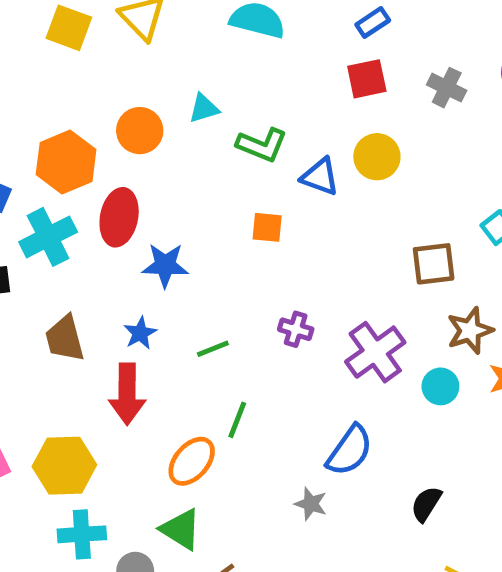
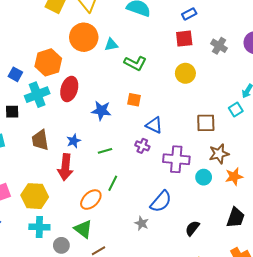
orange circle: (140, 131) -> (84, 37), moved, size x1.4
blue triangle: (320, 177) -> (154, 125), moved
blue star: (165, 265) -> (101, 111), moved
purple cross: (375, 352) -> (176, 159), turned 35

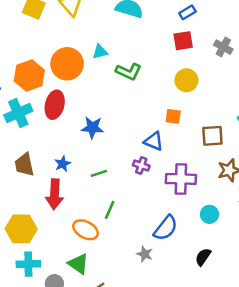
orange circle: (84, 37) -> (67, 64), moved
orange square: (134, 100) -> (173, 116), moved
cyan circle: (204, 177) -> (209, 214), moved
orange ellipse: (91, 200) -> (86, 230), turned 75

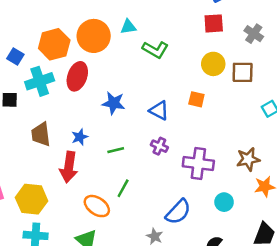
brown square: (212, 136) -> (243, 72), moved
blue triangle: (154, 141) -> (159, 110), moved

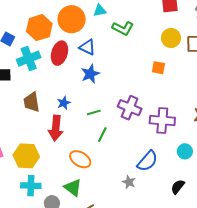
blue star: (113, 103) -> (90, 74), turned -30
blue triangle: (159, 110) -> (87, 47), moved
purple cross: (159, 146) -> (130, 108), size x1.6
green line: (123, 188) -> (102, 135), moved

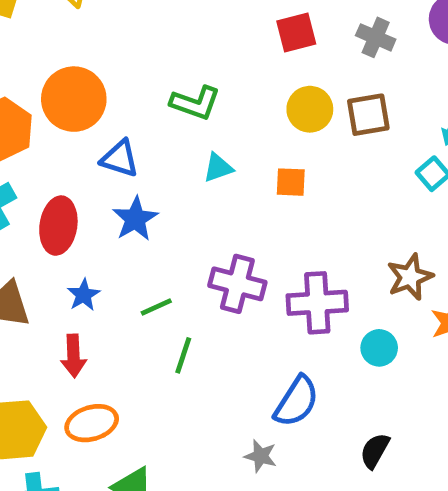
cyan triangle: (100, 10) -> (218, 168), moved
red ellipse: (59, 53) -> (58, 226), moved
red arrow: (56, 128) -> (74, 356), size x0.7
cyan circle: (185, 151) -> (379, 348), moved
orange ellipse: (80, 159) -> (92, 423), moved, turned -40

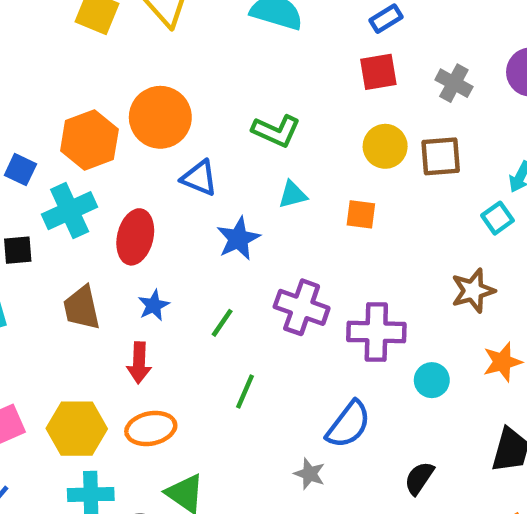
blue star: (135, 219) -> (238, 239), moved
brown star: (410, 277) -> (473, 291), moved
green line: (156, 307) -> (222, 323), turned -36
green line: (183, 355) -> (245, 391), moved

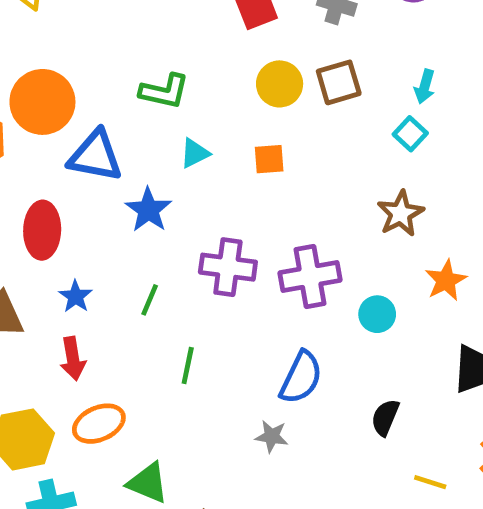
blue triangle: (199, 178) -> (95, 156), size x1.4

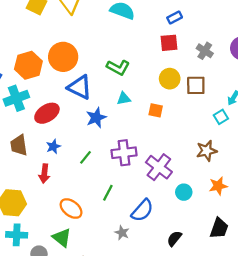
red ellipse: (42, 230) -> (47, 113), turned 40
purple cross: (228, 267) -> (124, 153), turned -30
purple cross: (310, 277) -> (159, 167), turned 32
green line: (188, 366) -> (108, 193), moved
orange ellipse: (99, 424) -> (71, 209), moved, turned 45

